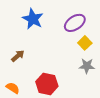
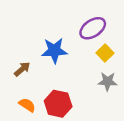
blue star: (33, 19) -> (54, 51), moved, turned -30
orange semicircle: (13, 88) -> (27, 105), moved

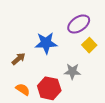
gray star: (108, 81) -> (72, 71), moved

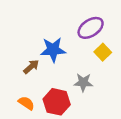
brown arrow: (19, 59) -> (31, 67), moved

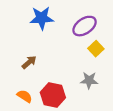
blue star: (53, 50) -> (42, 18), moved
gray star: (83, 82) -> (89, 80), moved

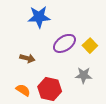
purple ellipse: (85, 26) -> (64, 43), moved
brown arrow: (29, 62) -> (27, 58), turned 56

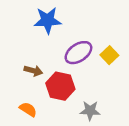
gray star: (84, 75) -> (90, 111), moved
red hexagon: (50, 89) -> (60, 86), moved

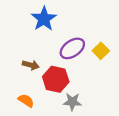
blue star: (47, 20) -> (44, 19), turned -30
gray star: (90, 111) -> (72, 102), moved

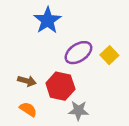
brown arrow: (31, 65) -> (27, 81), moved

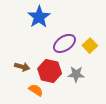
orange semicircle: (28, 109) -> (36, 90), moved
gray star: (78, 111) -> (76, 74), moved

